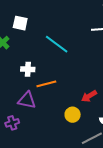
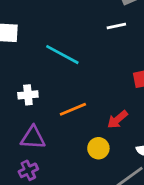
orange line: (46, 84) -> (73, 109), moved
purple cross: (12, 123) -> (28, 170), moved

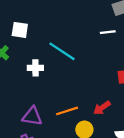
white cross: (28, 95) -> (35, 68), moved
orange line: (73, 109) -> (67, 111), moved

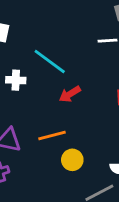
red arrow: (102, 108) -> (70, 94), moved

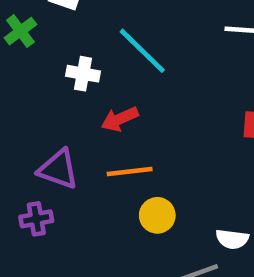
red arrow: (70, 94) -> (120, 119), moved

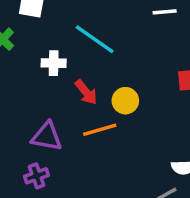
red arrow: (120, 119) -> (86, 92), turned -96
yellow circle: (157, 215) -> (125, 101), moved

